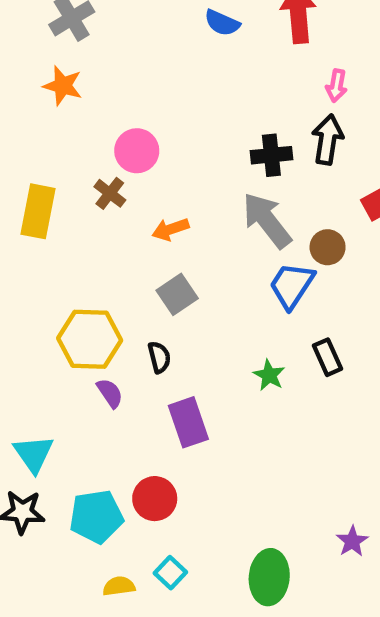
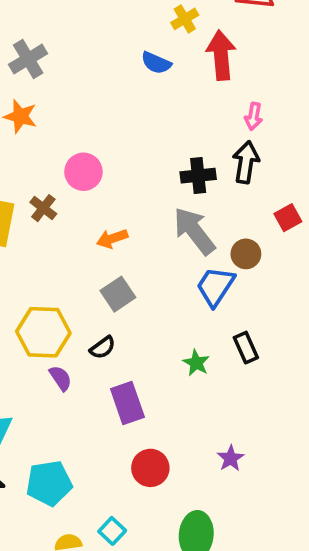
brown cross: (110, 193) -> (43, 208), moved
black semicircle: (159, 357) -> (103, 348), turned 68
red circle: (155, 499) -> (150, 468), moved
purple star: (352, 541) -> (231, 458), moved

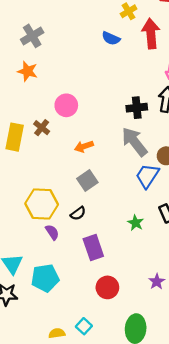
cyan pentagon: (49, 483) -> (45, 278), moved

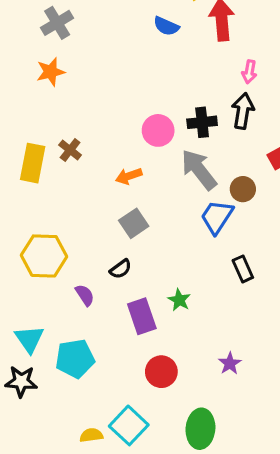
orange star: (27, 71) -> (51, 72), turned -30
pink circle: (66, 105) -> (158, 130), moved
yellow hexagon: (42, 204) -> (44, 256), moved
green star: (136, 223) -> (179, 300), moved
cyan square: (84, 326) -> (129, 425), size x1.6

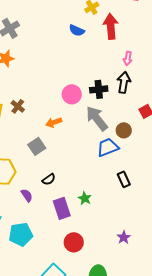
blue trapezoid: (217, 217) -> (108, 147), turned 35
gray square: (134, 223) -> (37, 146), moved
purple star: (230, 364) -> (124, 237), moved

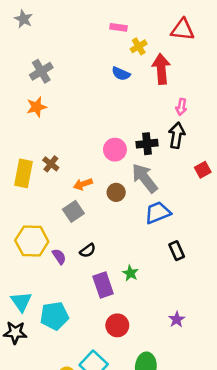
orange arrow: (54, 122) -> (83, 184), moved
brown circle: (124, 130) -> (116, 192), moved
purple semicircle: (27, 195) -> (59, 256), moved

